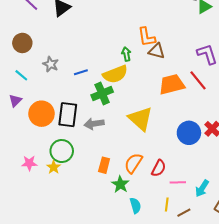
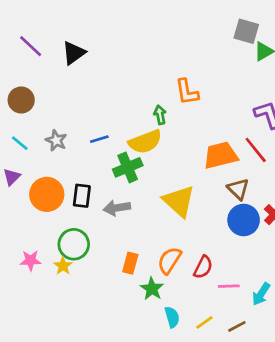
brown triangle: (157, 51) -> (238, 189), moved, turned 30
gray star: (51, 64) -> (56, 140), moved
black rectangle: (68, 115) -> (82, 196), size x0.7
yellow line: (167, 205) -> (204, 322), moved, turned 48

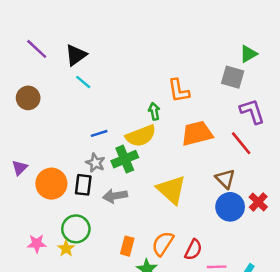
gray square: (246, 31) -> (233, 77), moved
gray star: (56, 140) -> (95, 163), moved
cyan line: (20, 143) -> (83, 82), moved
orange trapezoid: (221, 155) -> (197, 133), moved

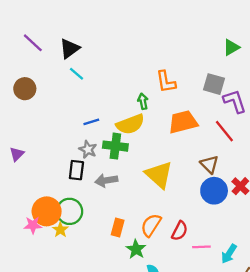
gray square: (233, 77) -> (214, 84), moved
green cross: (125, 159) -> (115, 146), turned 30
orange circle: (51, 184) -> (47, 211), moved

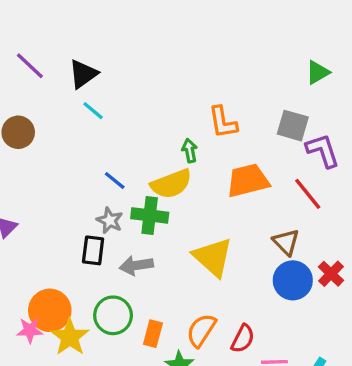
blue line: (91, 122) -> (115, 181), turned 56
green circle: (70, 211) -> (113, 315), moved
yellow star: (60, 230) -> (70, 337), size x1.6

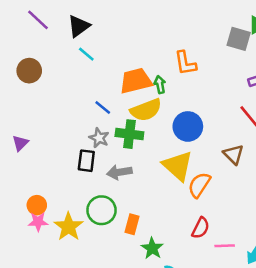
gray square: (293, 126) -> (239, 39), moved
orange trapezoid: (248, 181) -> (136, 81), moved
blue circle: (293, 280) -> (188, 126), moved
orange circle: (50, 310) -> (37, 205), moved, size x0.6
orange semicircle: (201, 330) -> (199, 185), moved

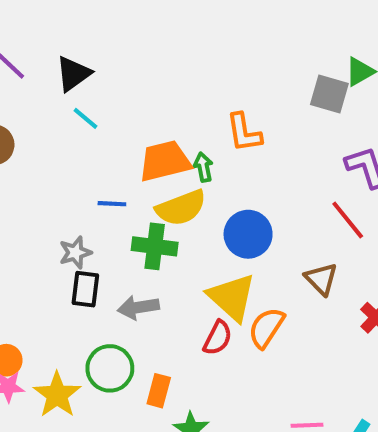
blue line: (103, 107) -> (112, 204), turned -36
gray star: (99, 138) -> (75, 253), moved, turned 30
red semicircle: (201, 228) -> (218, 338), moved

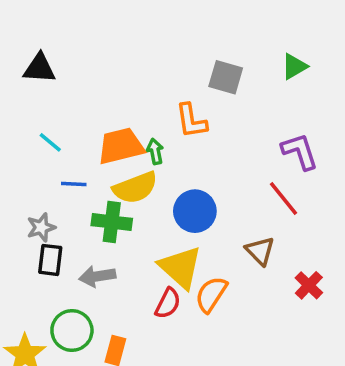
black triangle: (73, 74) -> (39, 68), turned 40
gray square: (329, 94) -> (226, 77), moved
cyan line: (85, 118) -> (50, 142), moved

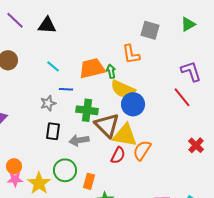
yellow semicircle: (135, 188) -> (123, 89), moved, turned 45
gray star: (41, 227) -> (48, 103), moved
brown triangle: (260, 251) -> (107, 125), moved, size x1.5
yellow triangle: (180, 267) -> (125, 135), turned -32

